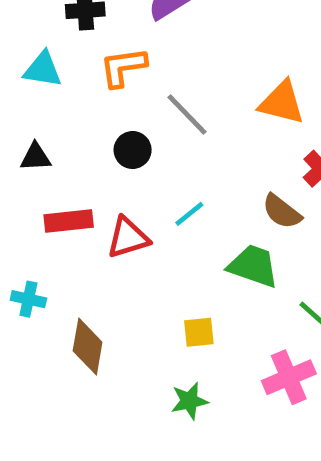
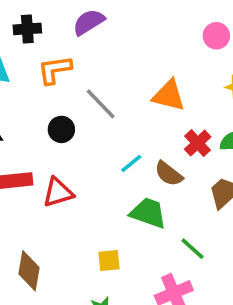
cyan line: (189, 214) -> (131, 163), moved

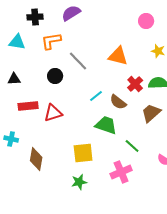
yellow square: (109, 261) -> (83, 153), size x1.5

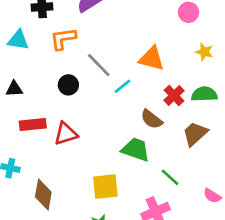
cyan line: (96, 96) -> (122, 86), moved

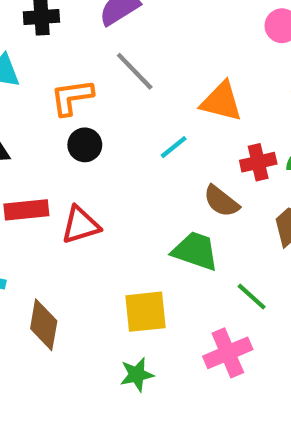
orange L-shape: (63, 39) -> (72, 97), moved
gray line: (99, 65) -> (135, 71), moved
red cross: (174, 95) -> (258, 162), turned 30

